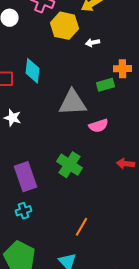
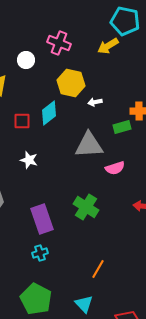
yellow hexagon: (65, 26) -> (71, 83), moved
white arrow: (93, 43) -> (95, 102), moved
cyan diamond: (33, 71) -> (49, 113), turned 45

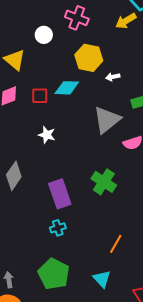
cyan diamond: (49, 113) -> (67, 88), turned 40
gray triangle: (89, 145) -> (107, 120), turned -36

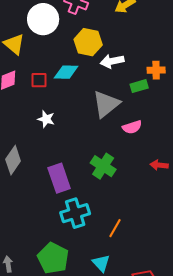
white circle: (44, 35) -> (43, 19), size x1.8
white arrow: (113, 77) -> (112, 61), size x1.6
cyan cross: (58, 228) -> (75, 213), moved, size x1.8

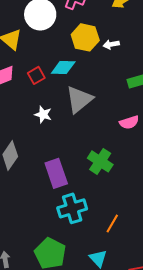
white arrow: (112, 61) -> (111, 44), moved, size x0.7
red square: (39, 80) -> (36, 75), turned -30
gray triangle: (106, 104) -> (79, 99), moved

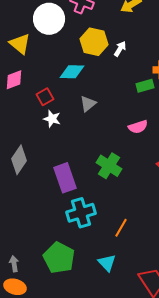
white arrow: (111, 44) -> (120, 49), turned 133
red square: (36, 75) -> (45, 97), moved
gray triangle: (79, 99) -> (88, 104), size x0.6

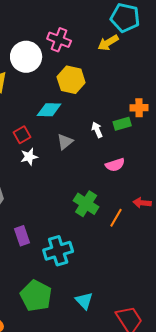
white arrow: (120, 49) -> (97, 130), moved, turned -56
white star: (52, 119) -> (29, 157), turned -30
purple rectangle: (65, 178) -> (22, 236), moved, size x0.7
orange line: (121, 228) -> (116, 218), moved

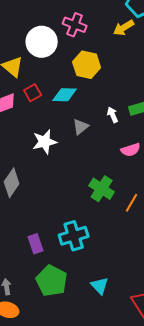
red square: (22, 135) -> (33, 93), moved
white star: (29, 157) -> (45, 142), size x1.4
purple rectangle: (22, 236) -> (36, 244), moved

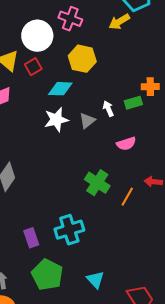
red square: (33, 93) -> (33, 67), moved
gray triangle: (81, 127) -> (87, 121), moved
white star: (45, 142) -> (56, 120), moved

